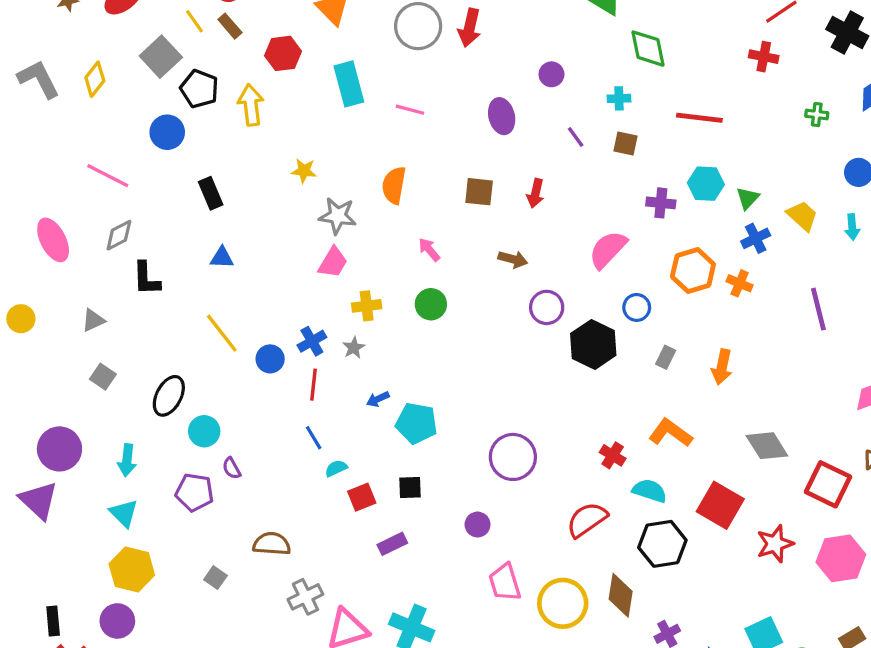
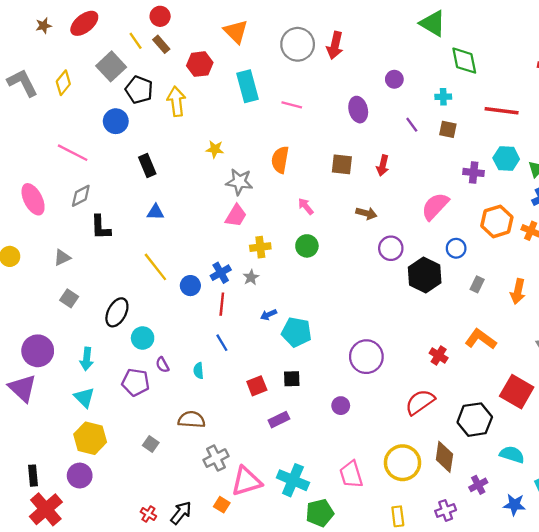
cyan semicircle: (336, 468) -> (199, 371), moved, turned -70
cyan semicircle: (650, 491) -> (512, 455), moved
pink trapezoid: (505, 582) -> (351, 474), moved

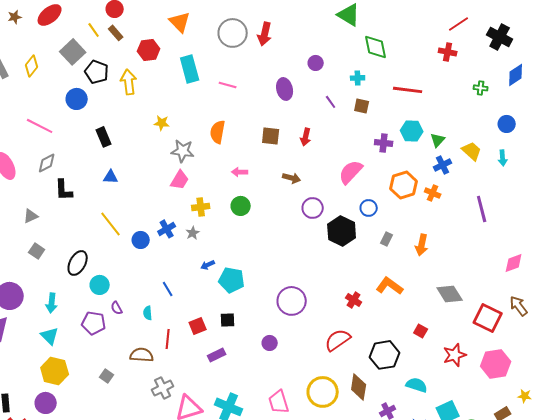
pink arrow: (306, 206) -> (240, 172), turned -49
red line: (222, 304) -> (168, 339), moved
red square: (517, 392) -> (421, 331), size x0.5

